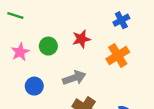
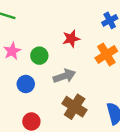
green circle: (48, 46) -> (39, 56), moved

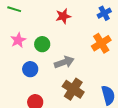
red star: (71, 39) -> (63, 16), moved

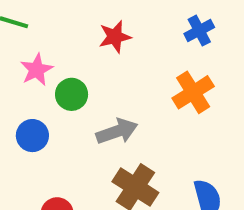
pink star: (18, 40) -> (37, 70), moved
blue circle: (30, 69) -> (32, 136), moved

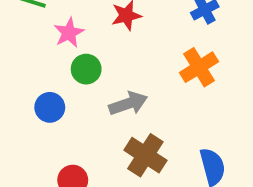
pink star: (37, 70) -> (69, 33), moved

